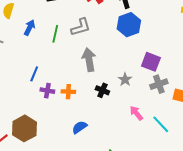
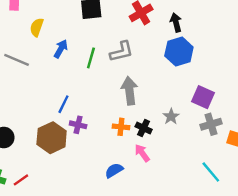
orange cross: (68, 92) -> (121, 127), moved
pink arrow: (136, 113) -> (142, 153), moved
brown hexagon: (24, 128) -> (52, 138), moved

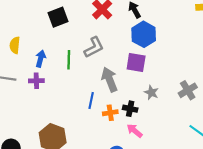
purple square: (203, 97) -> (136, 62), moved
blue line: (63, 104) -> (91, 101), moved
purple cross: (78, 125) -> (36, 81), moved

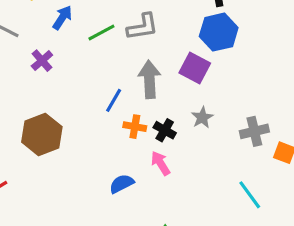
green line: (69, 60) -> (101, 32), turned 42
purple cross: (36, 81) -> (42, 61), moved, turned 32

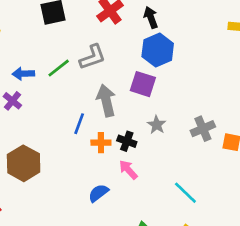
blue arrow: (62, 18) -> (23, 74), moved, turned -115
cyan line: (250, 195) -> (185, 193), moved

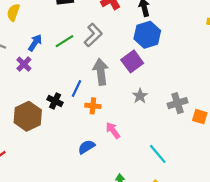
gray L-shape: (93, 57) -> (93, 35), turned -30
blue arrow: (23, 74) -> (35, 43), turned 120
purple square: (143, 84) -> (132, 61), turned 30
black cross: (127, 141) -> (55, 101), moved

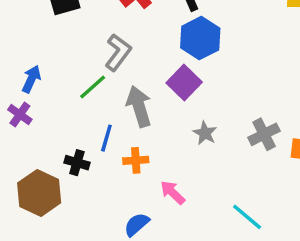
green line: (64, 41) -> (93, 87), moved

